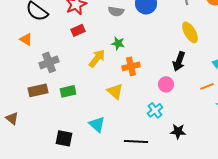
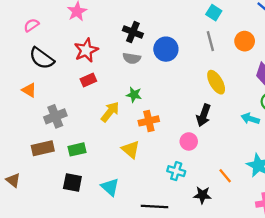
orange line: (207, 86) -> (225, 176), moved, turned 72
cyan cross: (155, 110) -> (176, 171), turned -35
black square: (64, 138) -> (72, 183), moved

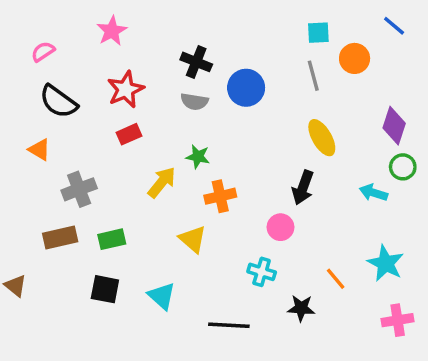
cyan square: (214, 13) -> (318, 33), turned -35
orange circle: (245, 41) -> (355, 58), moved

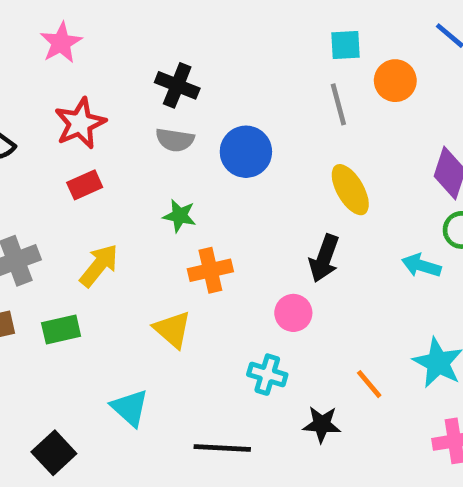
blue circle: (246, 88) -> (246, 152), moved
yellow arrow: (162, 182) -> (99, 265), moved
black square: (105, 289) -> (54, 453), moved, turned 36

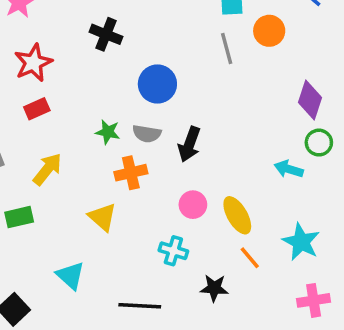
gray semicircle: (175, 140) -> (147, 134), moved
yellow ellipse: (350, 190) -> (237, 215), moved
black arrow: (324, 258) -> (189, 144), moved

